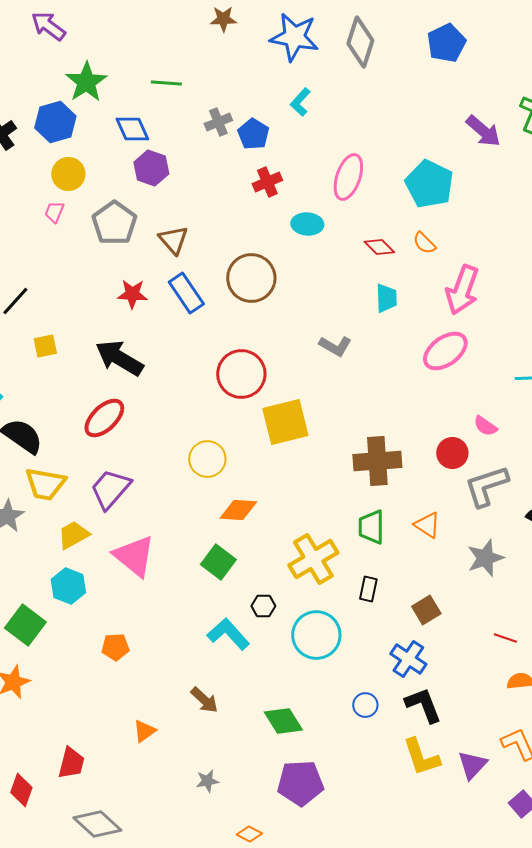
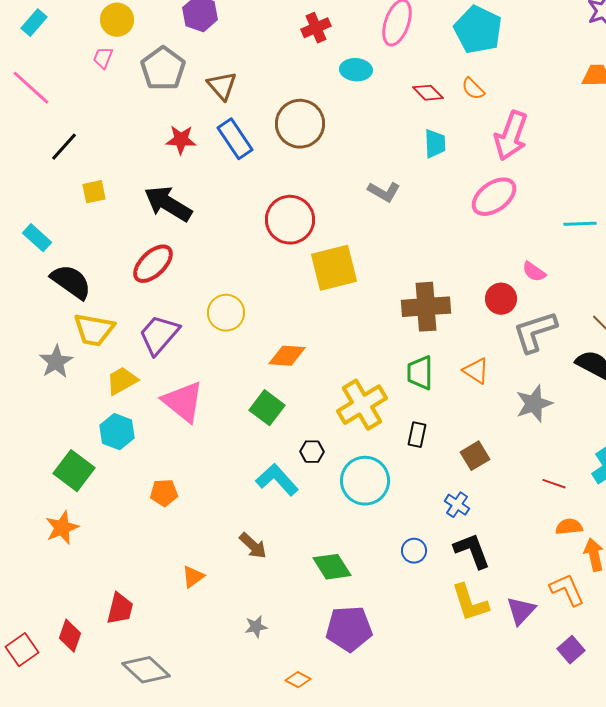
yellow circle: (207, 459) -> (226, 313), moved
blue cross: (408, 659) -> (457, 505), size x0.7

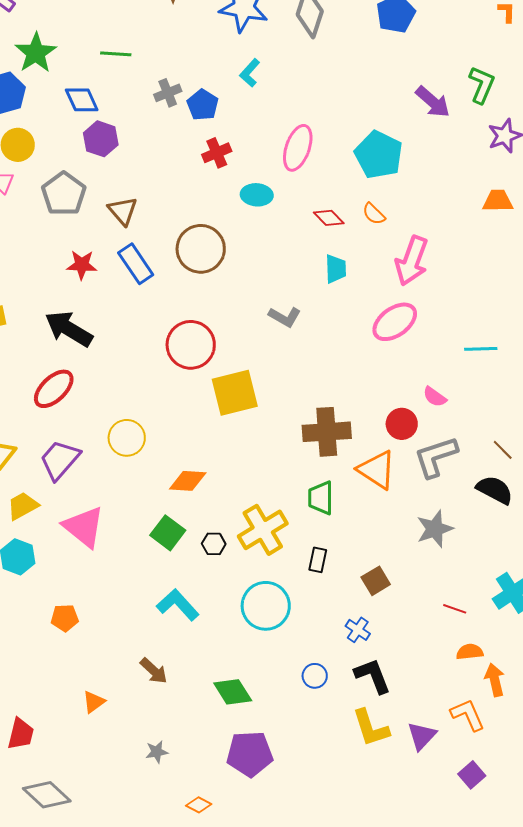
orange triangle: (476, 371) -> (377, 470), moved, size x1.5
black hexagon: (312, 452) -> (214, 544), moved

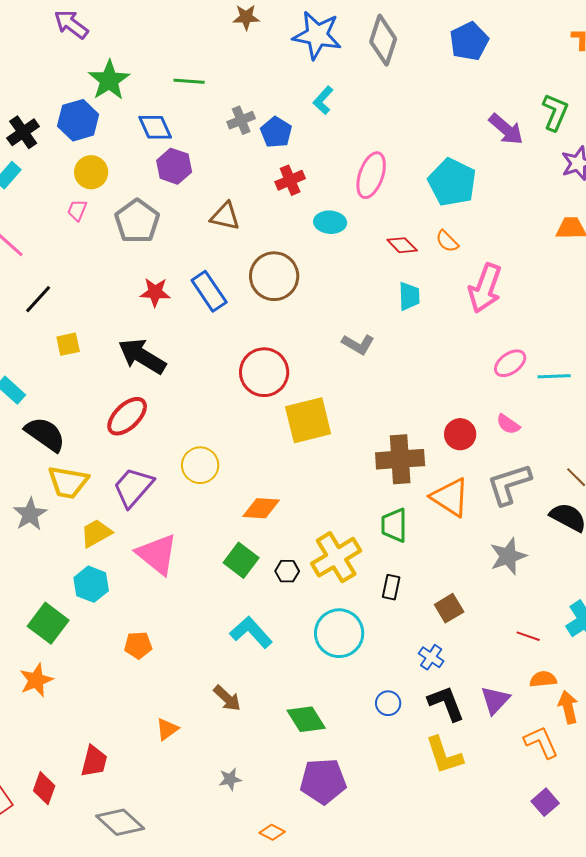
brown triangle: (123, 211) -> (225, 216), moved, turned -36
pink ellipse: (395, 322) -> (510, 363), moved, size x0.7
red circle: (402, 424) -> (460, 434), moved
purple triangle: (422, 736) -> (495, 700), moved

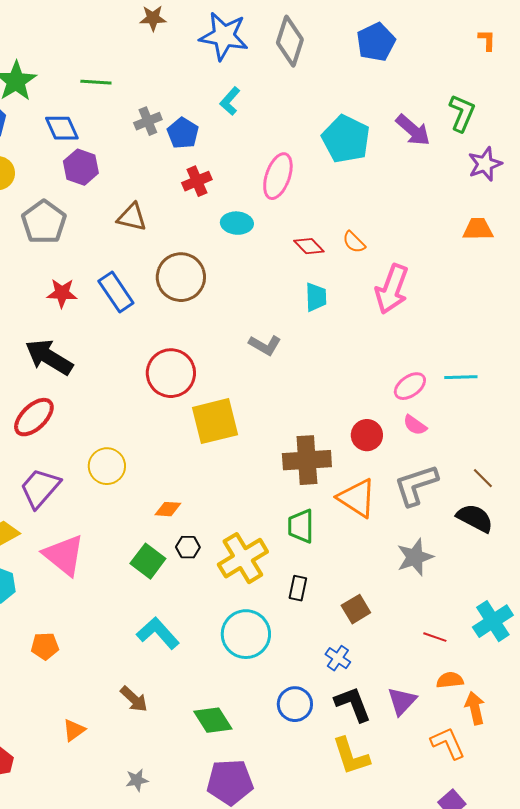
cyan pentagon: (452, 182) -> (346, 139), moved
pink ellipse: (510, 363) -> (410, 386), moved
orange diamond: (261, 508) -> (168, 509), size x0.7
black hexagon: (287, 571) -> (188, 547), moved
blue circle: (388, 703) -> (295, 704), size x1.4

